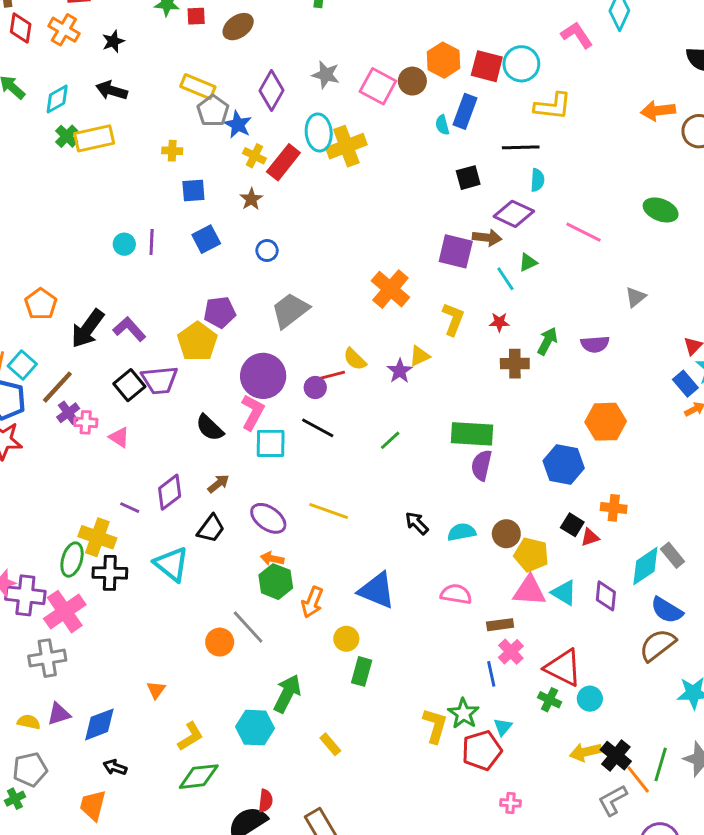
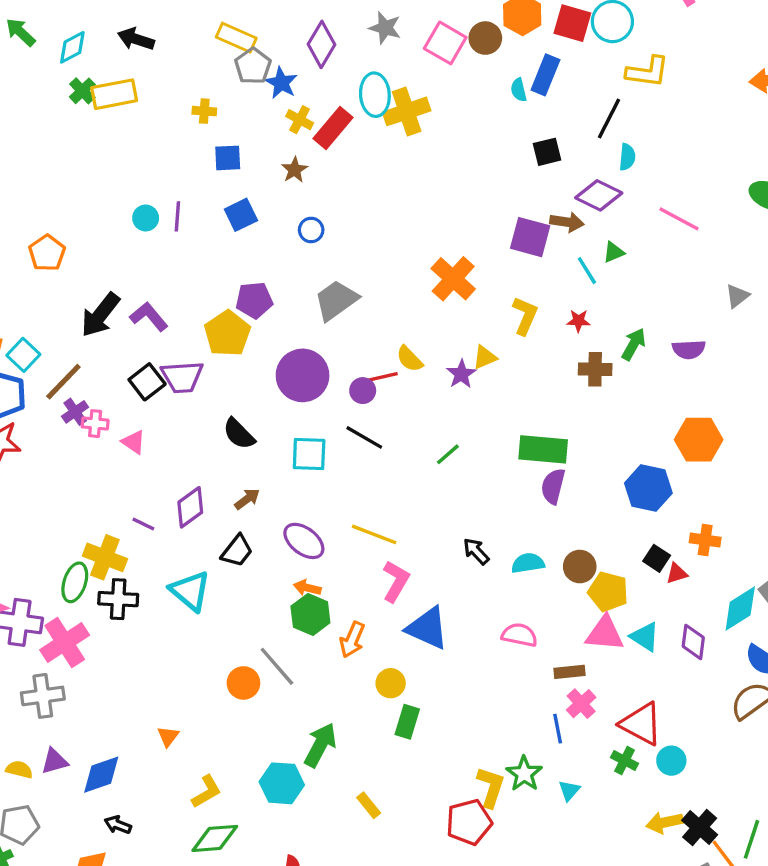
black line: (521, 147) -> (609, 118), turned -63
orange pentagon: (41, 304) -> (47, 253), moved
pink L-shape: (253, 412) -> (396, 581), moved
red pentagon: (482, 750) -> (469, 822), moved

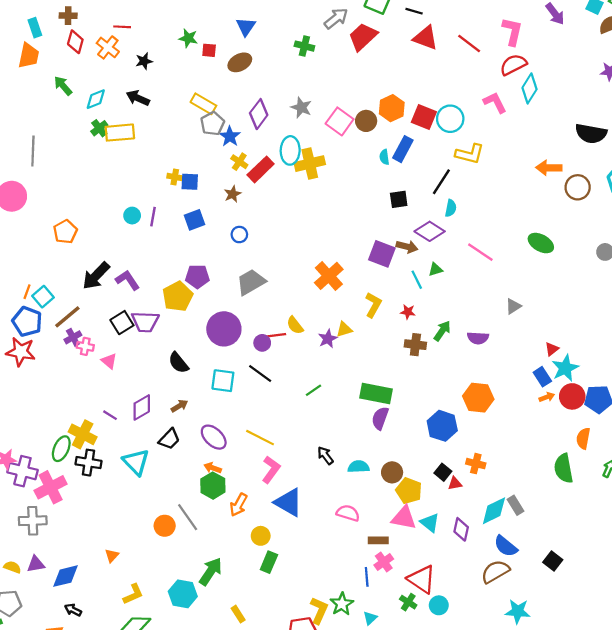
yellow cross: (204, 111) -> (175, 177), moved

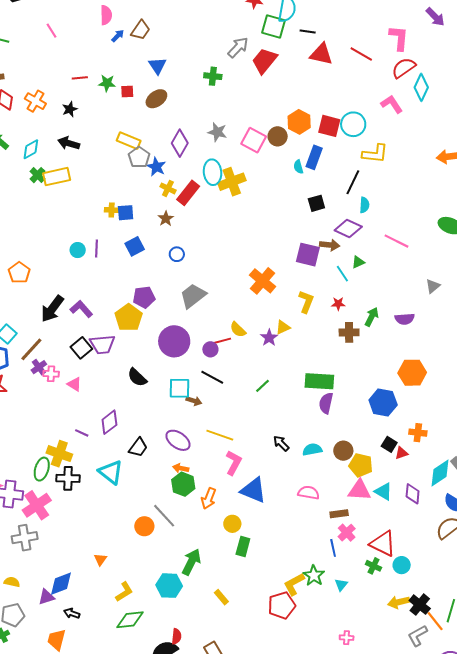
red line: (122, 27) -> (80, 78), moved
brown arrow: (179, 406) -> (194, 401), moved, turned 56
purple triangle: (36, 564) -> (46, 597), moved
yellow L-shape: (319, 610) -> (294, 584), turned -135

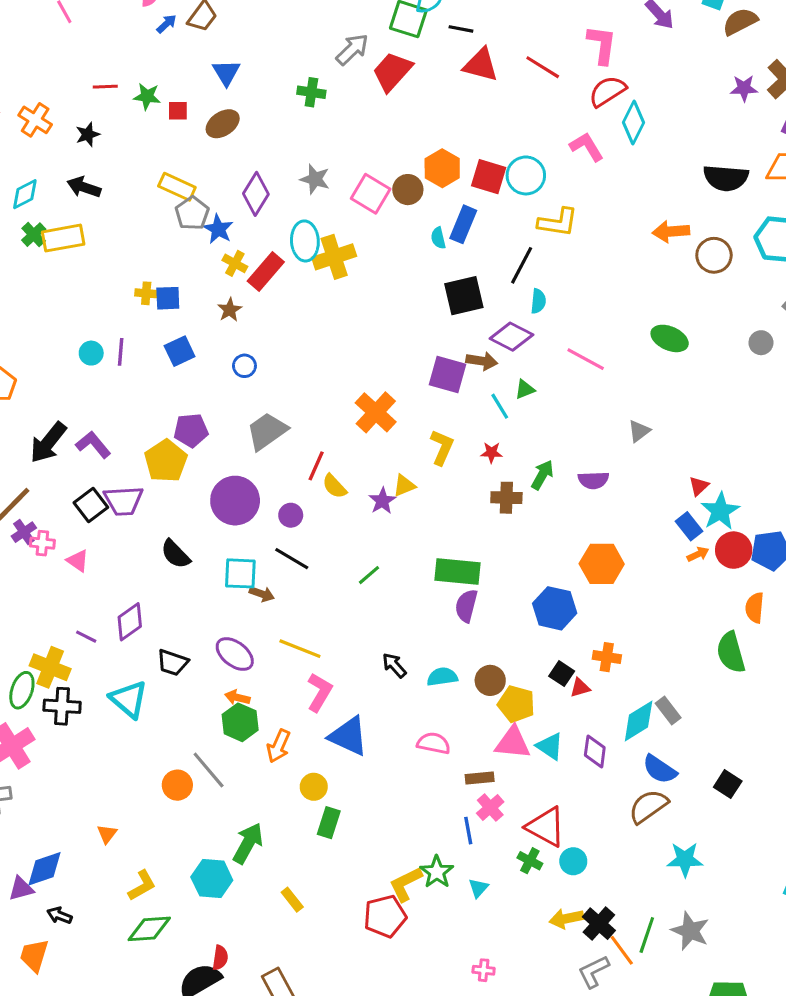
black square: (316, 203) -> (464, 296), size x1.5
red line: (221, 341) -> (316, 466), moved, turned -54
black trapezoid: (138, 447) -> (173, 663), turned 70

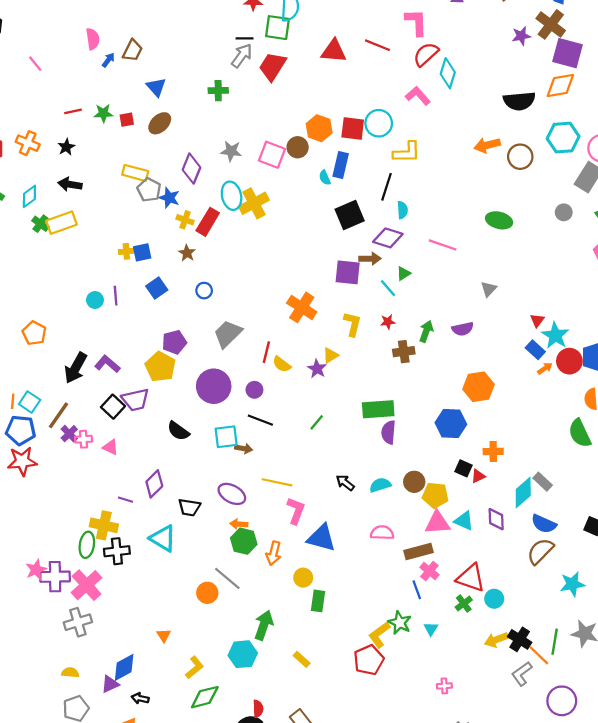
black line: (461, 29) -> (245, 38), moved
brown rectangle: (480, 778) -> (419, 551), size x1.4
green cross: (530, 861) -> (464, 604), turned 35

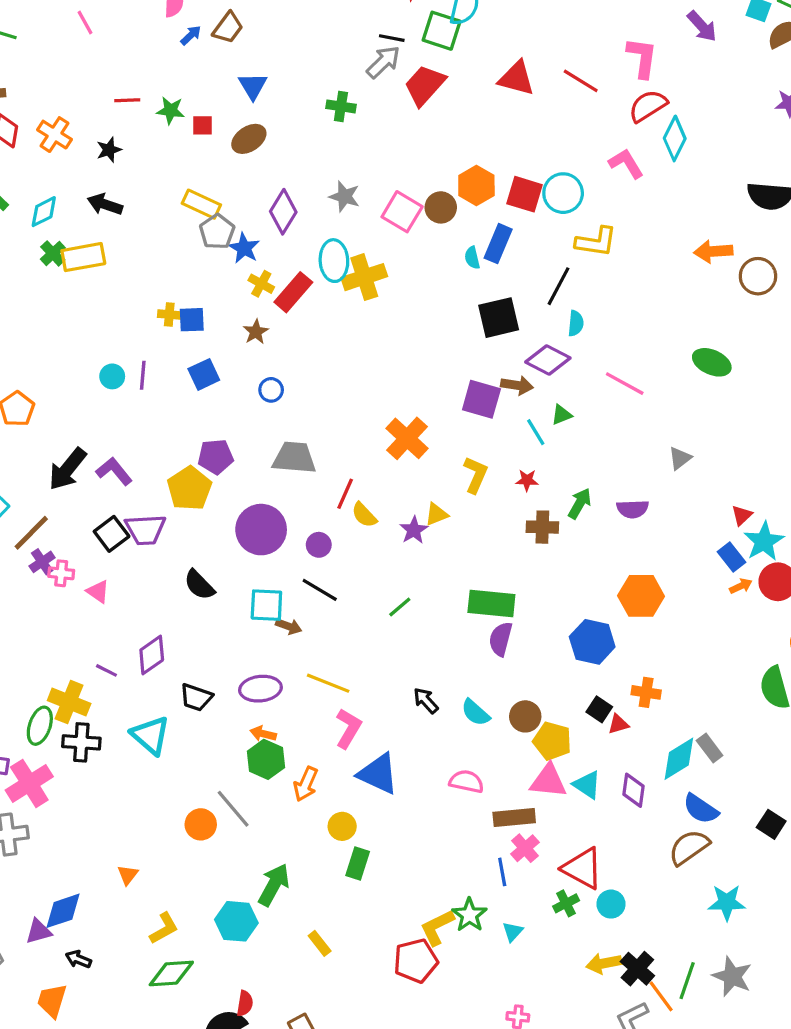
gray trapezoid: (228, 334) -> (294, 458), turned 40
cyan semicircle: (380, 485) -> (475, 713), turned -130
purple ellipse: (232, 494) -> (260, 689), turned -44

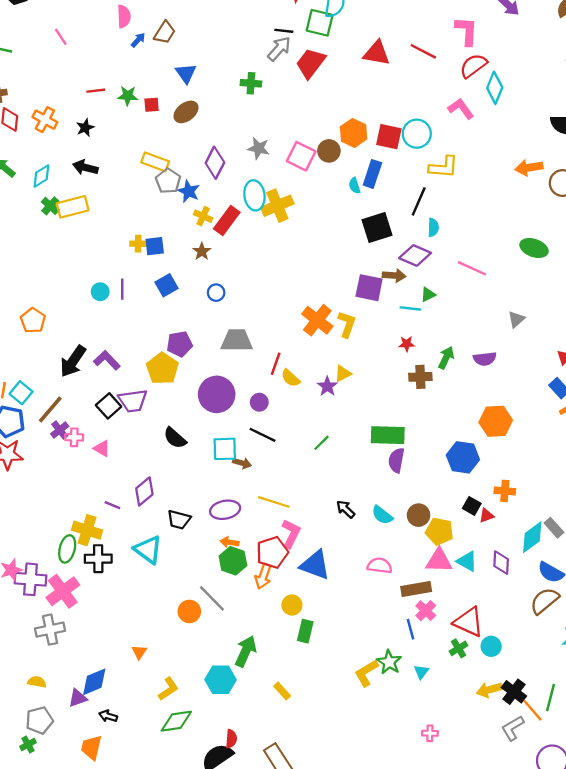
cyan line: (536, 432) -> (410, 308), turned -48
yellow L-shape: (476, 475) -> (347, 324), moved
red pentagon: (416, 961) -> (272, 552), moved

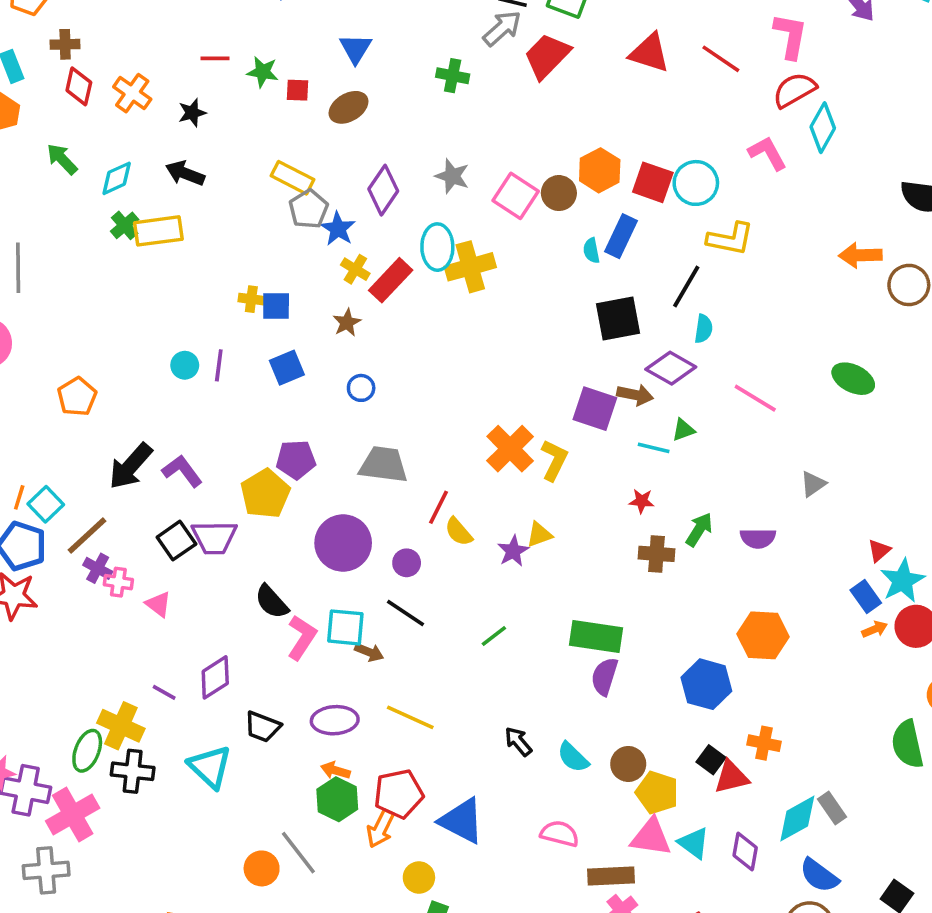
purple cross: (60, 430) -> (98, 568), turned -30
red triangle: (486, 516) -> (732, 777), size x1.5
pink L-shape: (291, 534) -> (302, 638), moved

